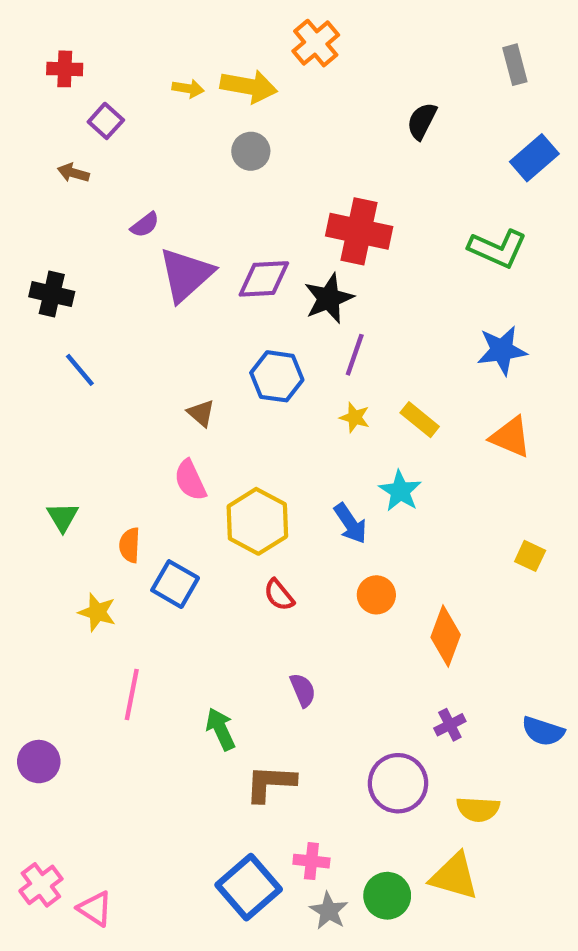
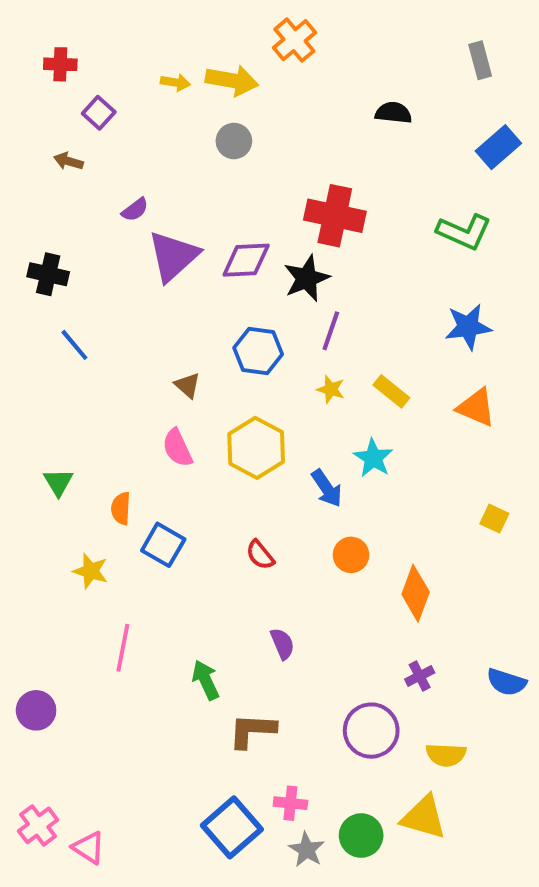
black semicircle: (422, 121) -> (393, 113), turned 69
yellow hexagon: (257, 521) -> (256, 448), moved

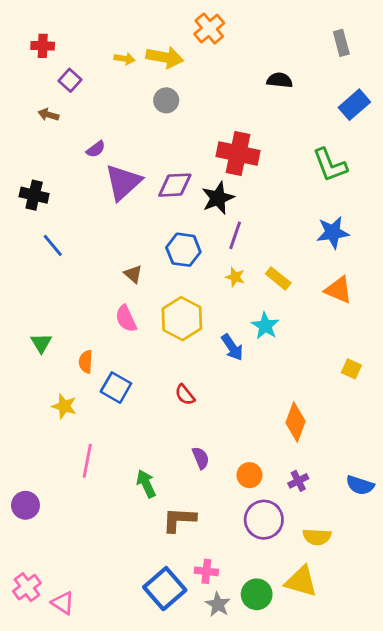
green L-shape: (464, 232) -> (330, 165), turned 45
orange circle: (351, 555) -> (249, 475), moved

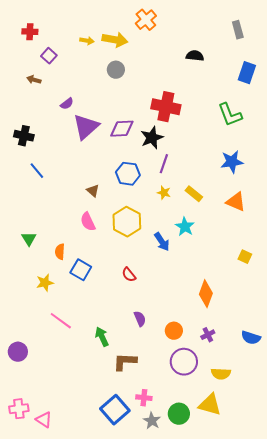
blue rectangle: (354, 105) -> (247, 73), turned -30
yellow star: (64, 406) -> (45, 283), turned -30
pink line: (87, 461) -> (61, 321), turned -65
pink cross: (27, 587) -> (19, 409), turned 30

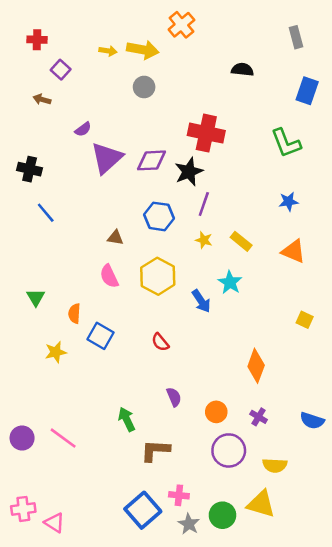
blue star: (232, 162) -> (288, 202), size x0.7
brown triangle: (93, 191) -> (115, 238), turned -32
pink line: (61, 321) -> (63, 438), moved
purple cross: (208, 335) -> (259, 417), turned -32

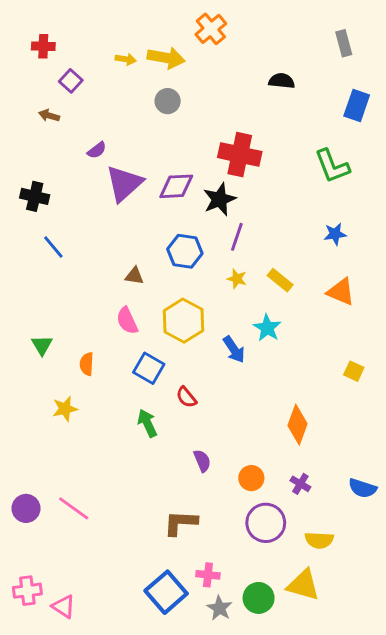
blue square: (100, 336) -> (149, 368), moved
green arrow: (127, 419) -> (147, 423), moved

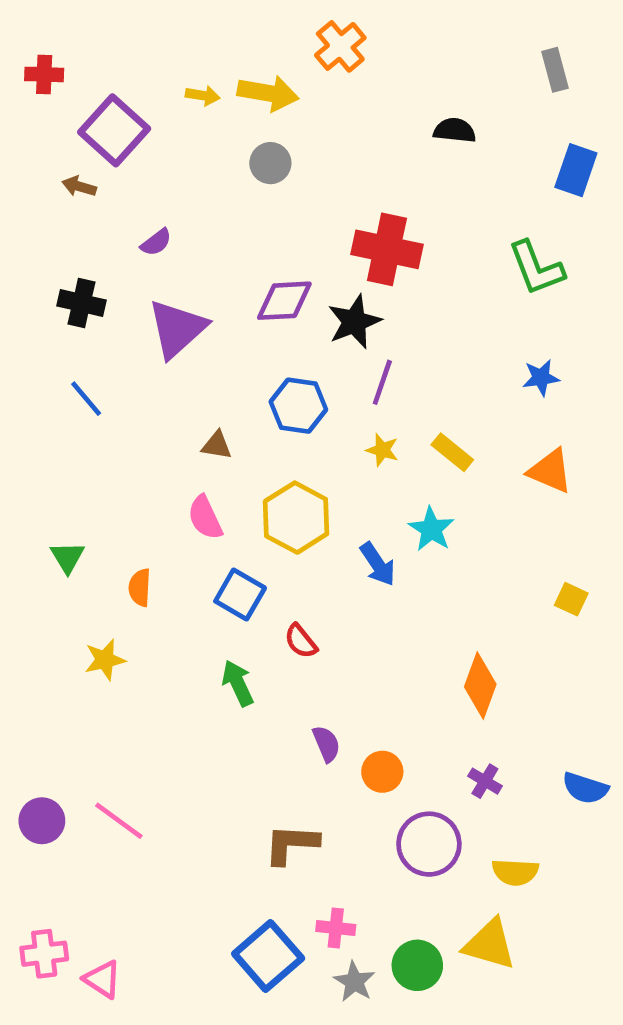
red cross: (43, 46) -> (44, 74), moved
purple square: (71, 81) -> (114, 130), size x1.8
purple triangle: (124, 183) -> (177, 329), moved
black cross: (35, 196) -> (81, 303), moved
orange circle: (251, 478) -> (382, 772), moved

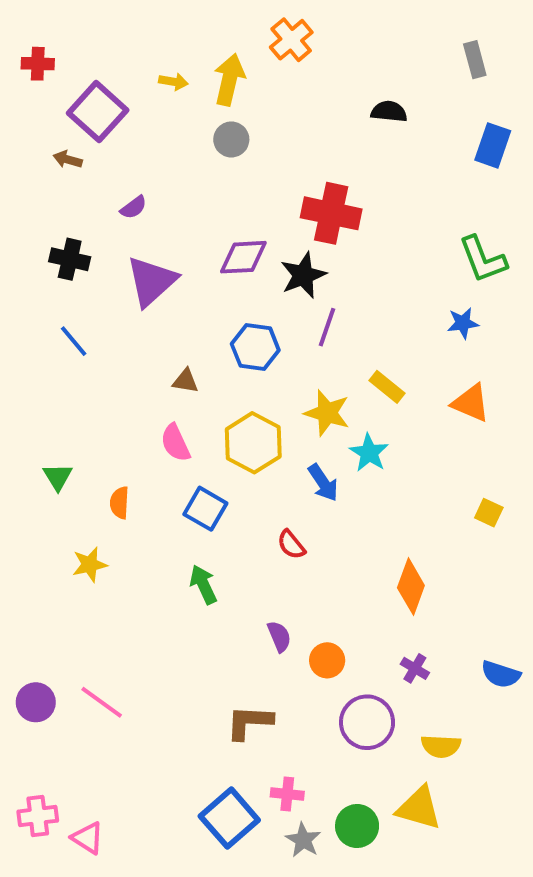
yellow arrow: (268, 93) -> (229, 80), turned -87
green L-shape: (536, 268) -> (483, 259), moved
yellow star: (382, 450) -> (327, 413), moved, size x1.6
red semicircle: (301, 641) -> (291, 545), moved

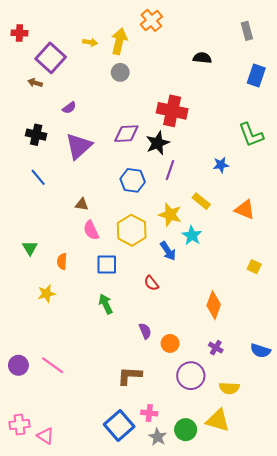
blue star: (463, 323) -> (221, 165), moved
brown triangle: (185, 381) -> (82, 204), moved
blue square: (205, 509) -> (107, 265), turned -30

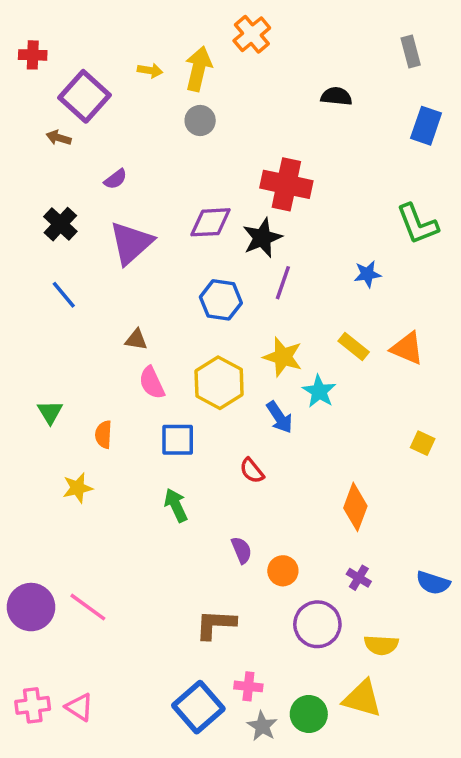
black cross: (36, 135) -> (60, 224), turned 30
yellow rectangle: (201, 201) -> (354, 347), moved
purple circle: (18, 365) -> (31, 607), size x1.4
pink triangle: (45, 436) -> (79, 707), moved

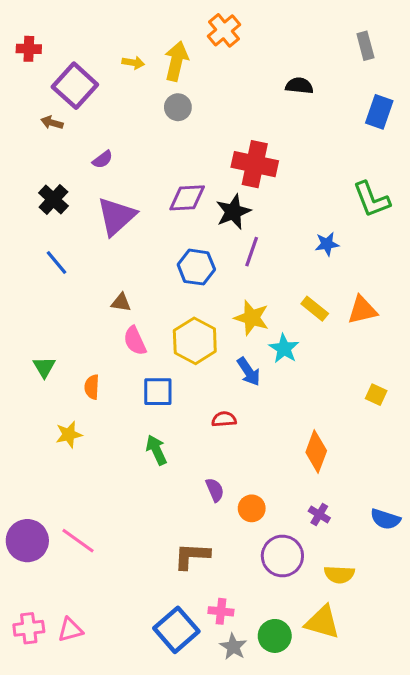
orange triangle: (407, 348) -> (362, 310), turned -36
red semicircle: (252, 471) -> (224, 419), turned 125
pink triangle: (79, 707) -> (70, 630), turned -48

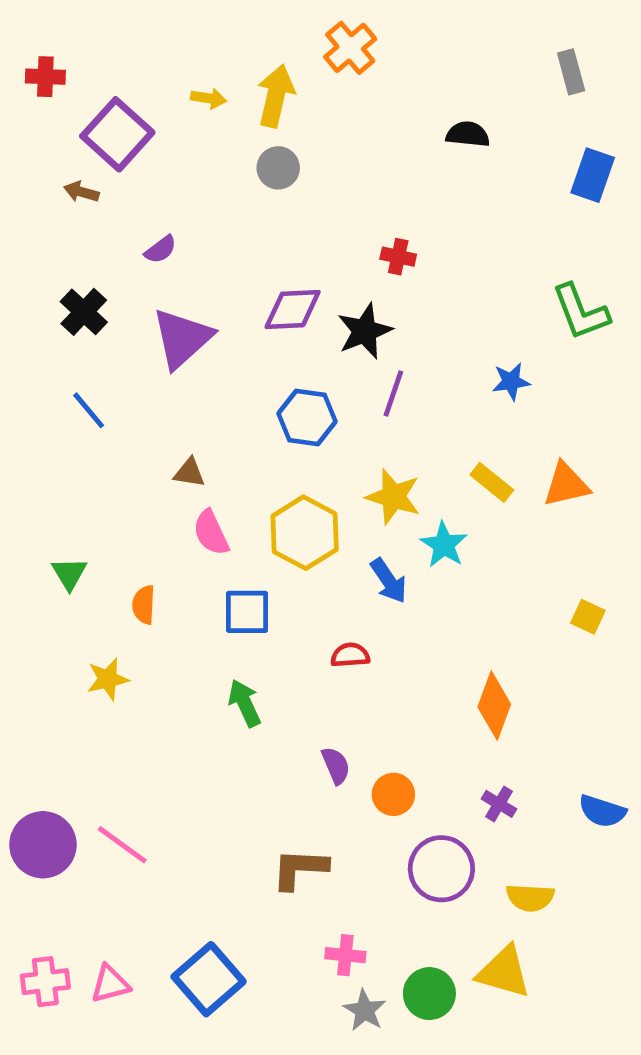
red cross: (255, 164) -> (398, 257), size x0.5
blue square: (176, 630) -> (209, 979), moved

